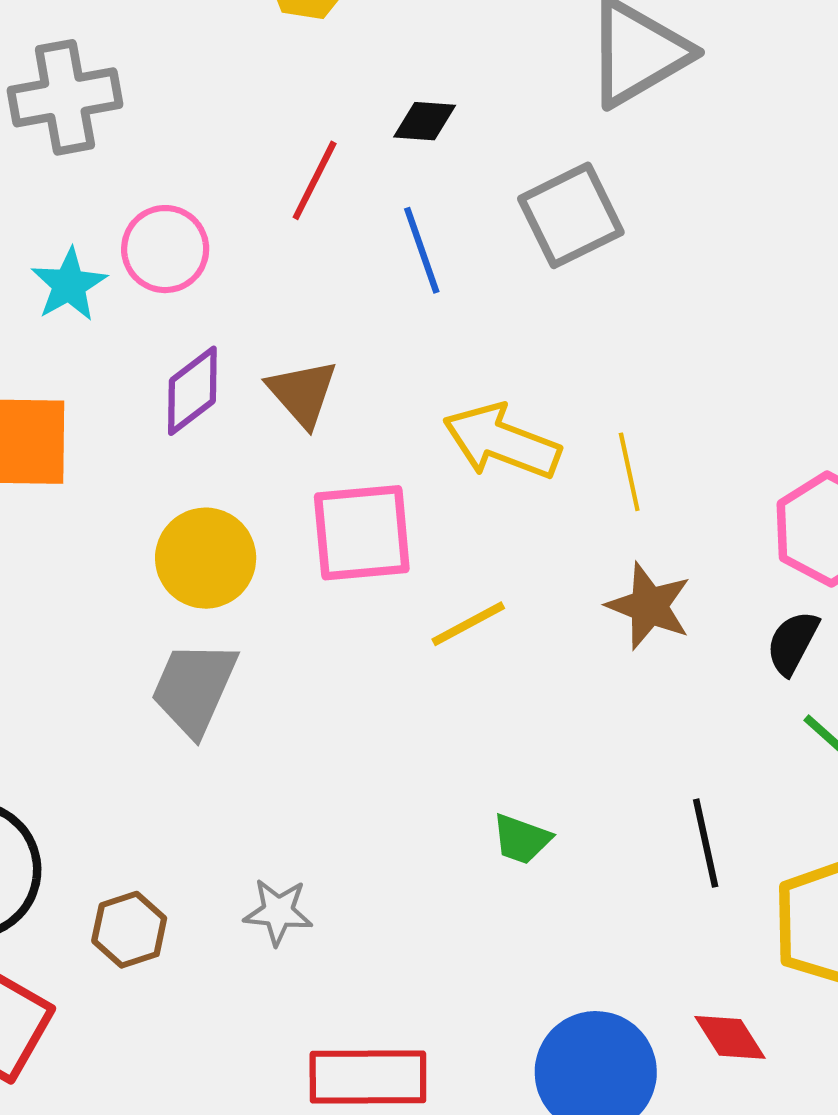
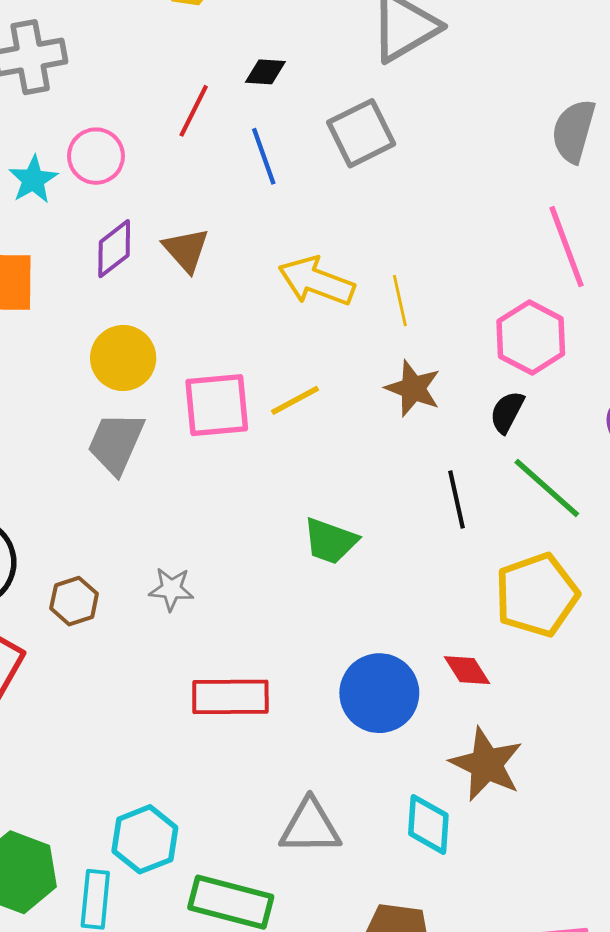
pink square: (362, 533) -> (217, 405), moved
green trapezoid: (522, 839) -> (330, 541), size x1.4
black line: (706, 843) -> (456, 500), moved

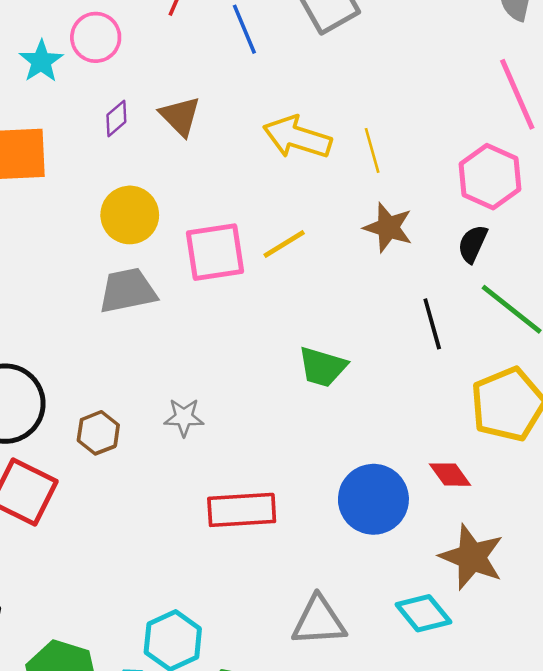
purple diamond: (114, 249) -> (116, 118), size x0.7
gray trapezoid: (116, 443) -> (128, 291), turned 58
cyan diamond: (428, 824) -> (423, 613), turned -40

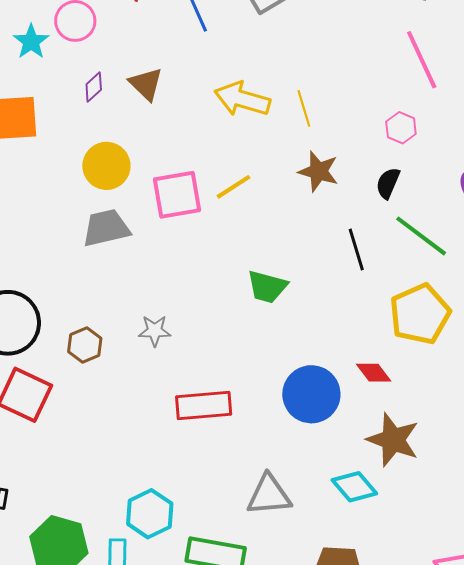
pink hexagon: (490, 177) -> (401, 128), size x0.6

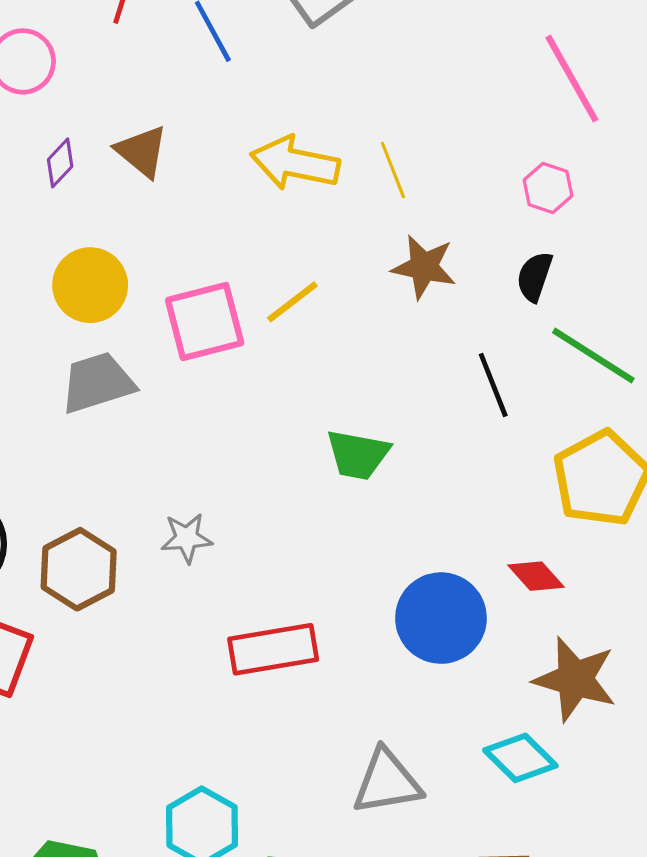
brown hexagon: (85, 345) -> (79, 569), size x1.4

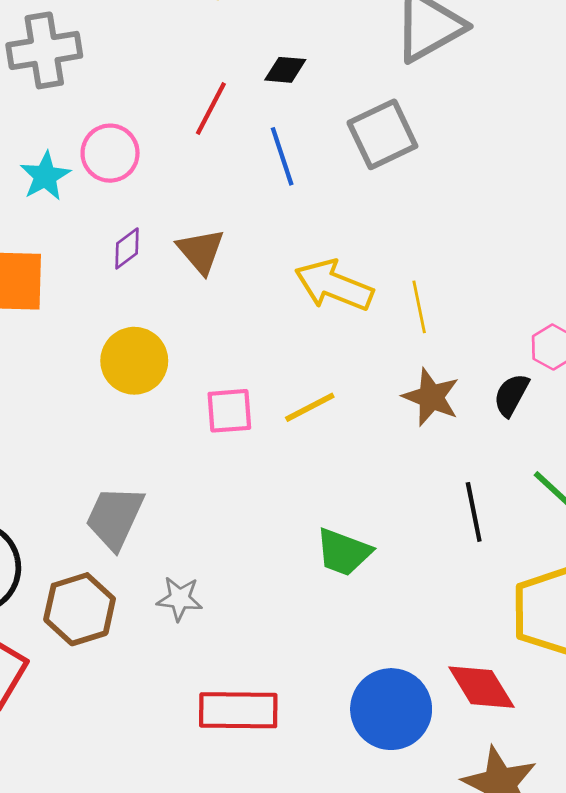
black semicircle: (535, 277) -> (511, 395), moved
pink square: (205, 322) -> (229, 411), size x0.7
gray trapezoid: (97, 383) -> (115, 518), moved, turned -58
red diamond: (536, 576) -> (481, 687), size x1.4

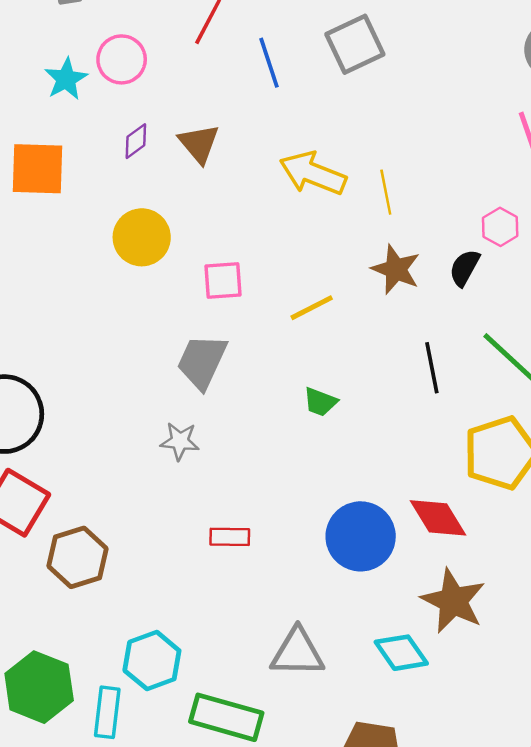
yellow line: (310, 407) -> (312, 308), moved
gray trapezoid: (115, 518) -> (202, 362), moved
green trapezoid: (344, 552) -> (320, 402), size x0.7
brown hexagon: (80, 609) -> (77, 557), moved
red rectangle: (238, 710) -> (230, 537), size x0.6

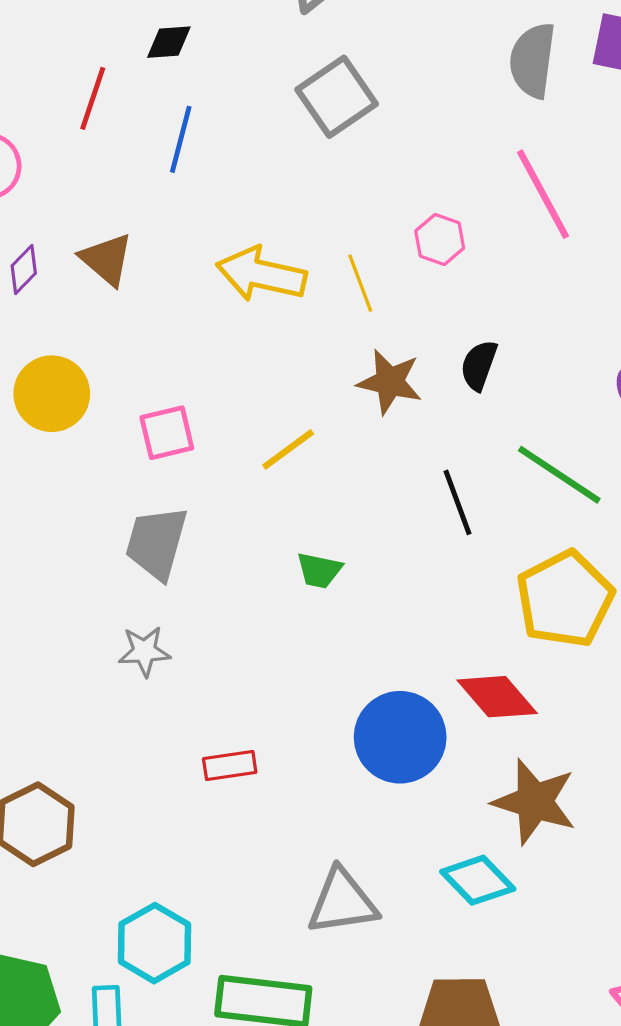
gray square: (355, 44) -> (337, 97), moved
blue line: (269, 63) -> (181, 139), turned 42
pink hexagon: (500, 227) -> (440, 240), moved

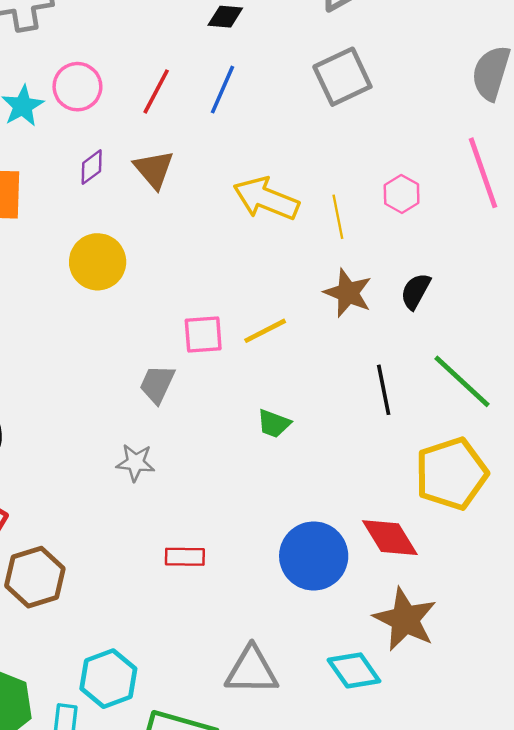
red line: (93, 98) -> (156, 91), moved
pink square: (167, 433) -> (203, 335), moved
gray trapezoid: (156, 543) -> (157, 384), size x0.7

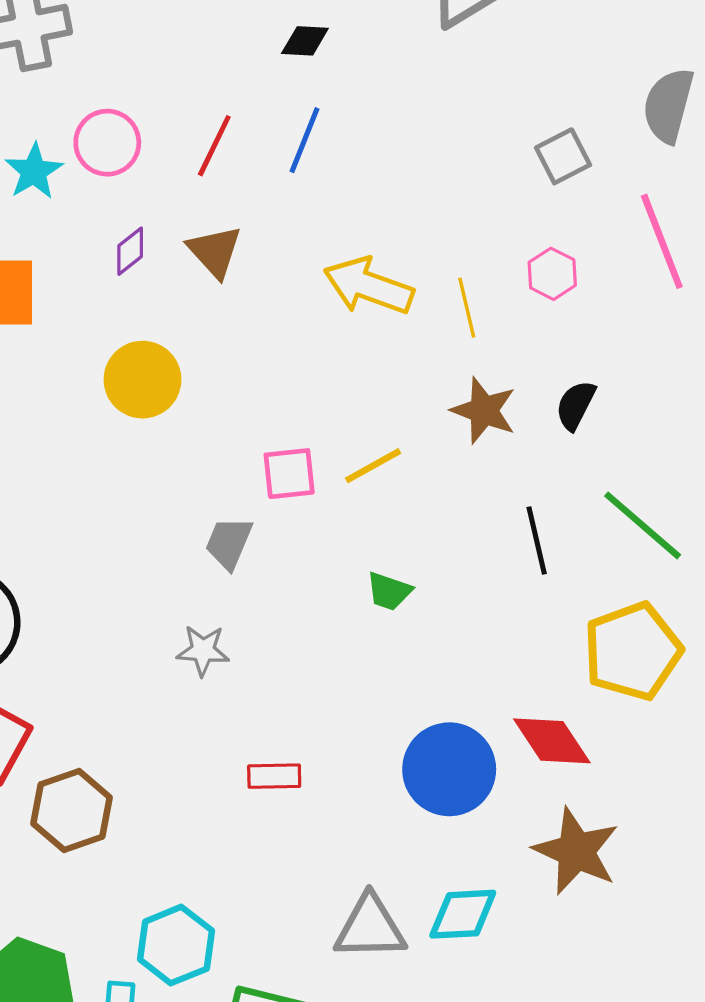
gray square: (342, 77) -> (563, 156), moved, size x0.7
cyan diamond: (354, 670) -> (463, 914), moved, turned -56

